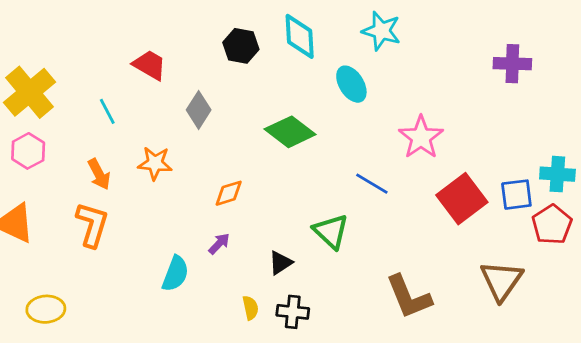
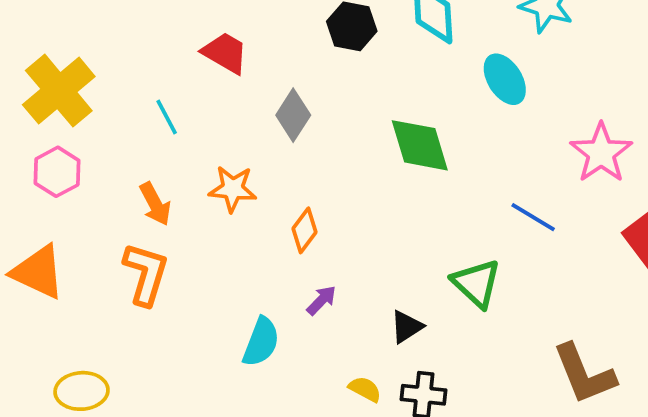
green diamond: (290, 132) -> (420, 145), turned 36
orange diamond: (229, 193) -> (304, 230), moved, turned -36
yellow semicircle: (250, 308) -> (365, 389), turned -50

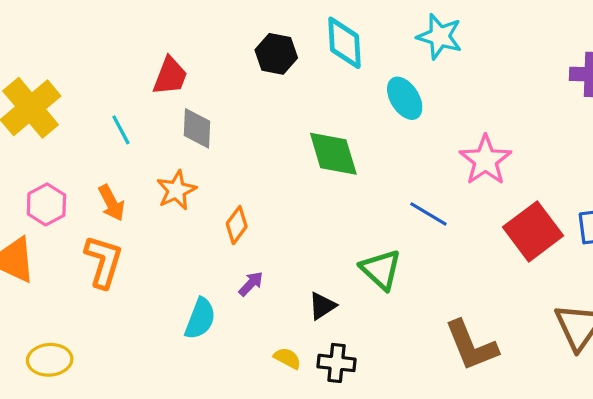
red trapezoid: (225, 53) -> (170, 76), turned 81
gray diamond: (293, 115) -> (197, 128), moved, turned -30
pink hexagon: (57, 172) -> (46, 204), moved
orange star: (233, 189) -> (176, 190), turned -30

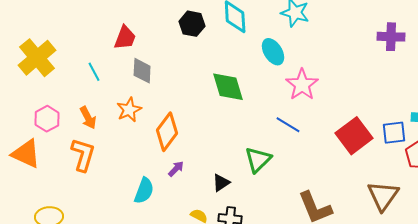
pink star: (485, 160) -> (302, 85), moved
orange diamond: (237, 225) -> (167, 132), size x1.6
green triangle: (381, 269) -> (258, 160), turned 32

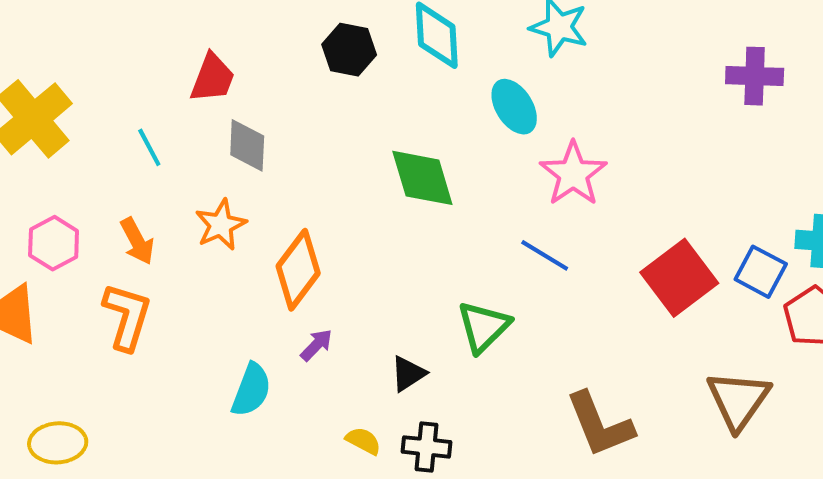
blue square: (394, 133) -> (761, 272), turned 35

